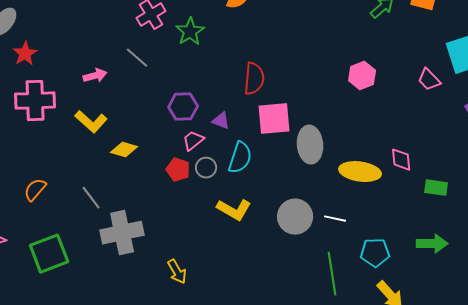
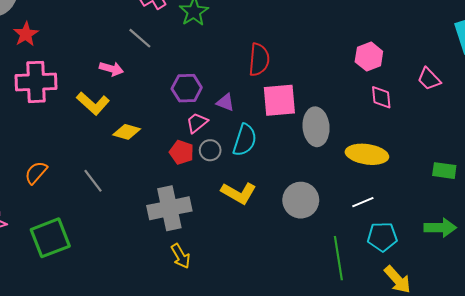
pink arrow: (95, 76) -> (111, 69), moved, turned 30
pink trapezoid: (429, 80) -> (429, 79), moved
pink diamond: (401, 160) -> (381, 97), moved
white line: (335, 219) -> (363, 202), moved, turned -35
gray cross: (122, 233) -> (169, 208), moved

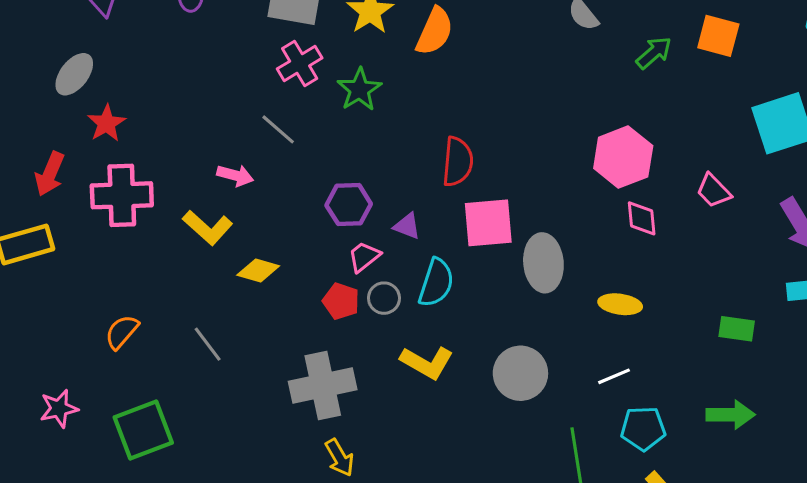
pink hexagon: (369, 57) -> (623, 157), size x1.4
yellow ellipse: (367, 154) -> (620, 304), size x0.7

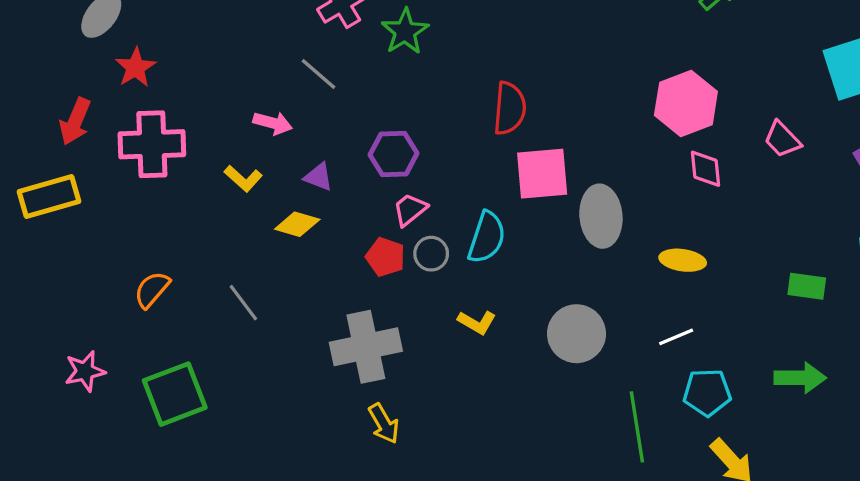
purple triangle: (407, 226) -> (318, 177), moved
yellow L-shape: (208, 228) -> (243, 179), size x0.7
yellow L-shape: (427, 363) -> (477, 322), size x0.7

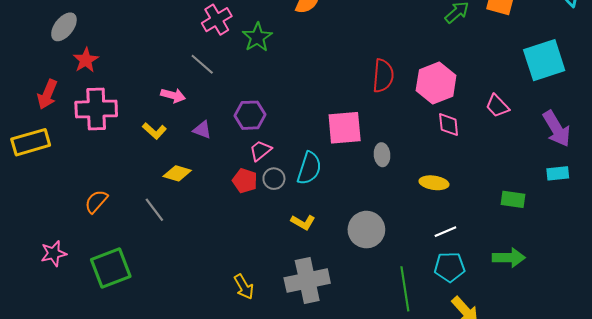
red semicircle: (510, 108) -> (383, 76), moved
gray ellipse: (601, 216) -> (382, 155), size x0.6
yellow diamond: (297, 224) -> (177, 173), moved
white line: (676, 337) -> (445, 232), moved
gray cross: (366, 347) -> (307, 280), moved

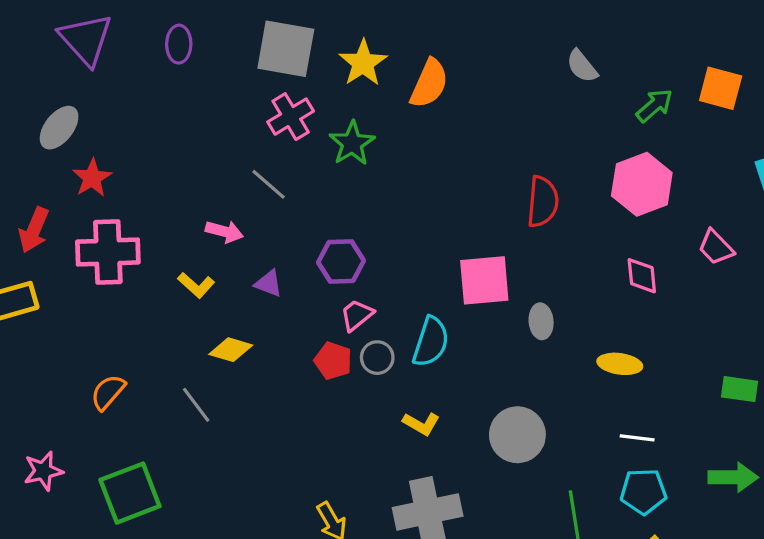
pink hexagon: (436, 83) -> (642, 184), moved
white line: (445, 232) -> (637, 438), turned 30

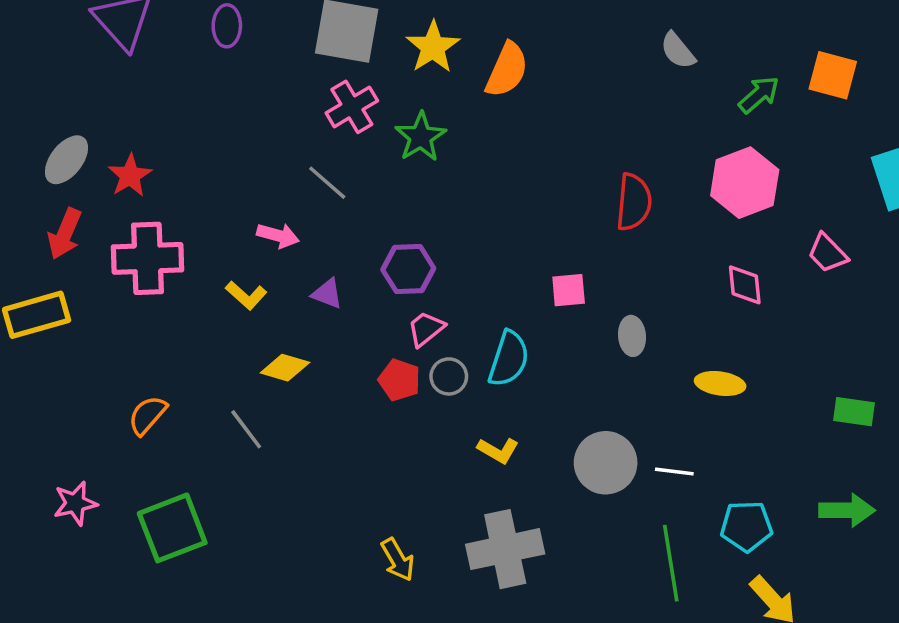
gray ellipse: (59, 128) -> (66, 160), moved
pink square: (484, 280) -> (569, 290), size x0.6
white line: (637, 438) -> (674, 472), moved

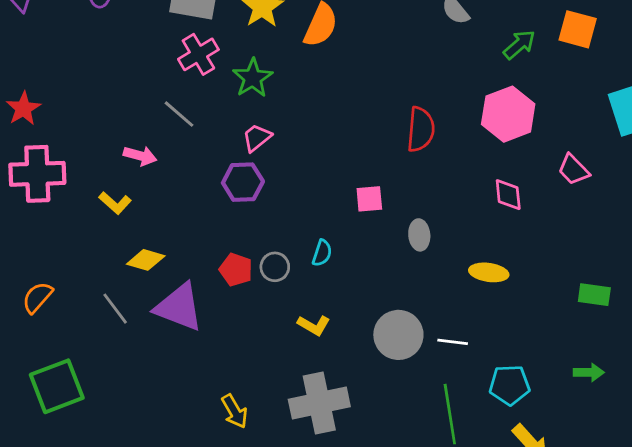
purple triangle: (327, 294) -> (179, 307), moved, size x2.0
pink trapezoid: (426, 329) -> (257, 138), moved
cyan semicircle: (509, 359) -> (322, 253), size x0.6
green arrow: (847, 510) -> (589, 372), size x0.7

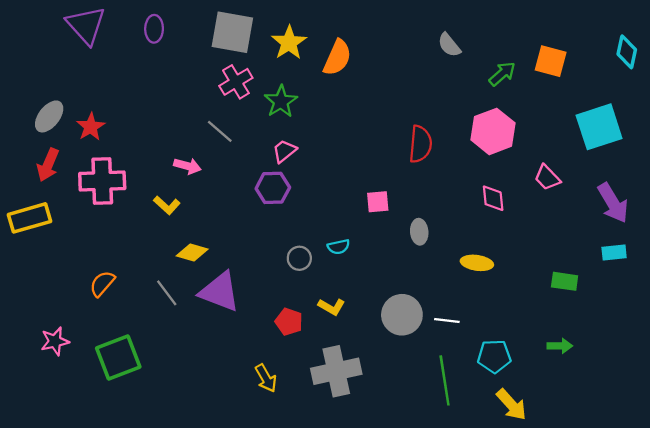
cyan semicircle: (322, 253) -> (339, 247), turned 60
red pentagon: (236, 270) -> (289, 322), moved

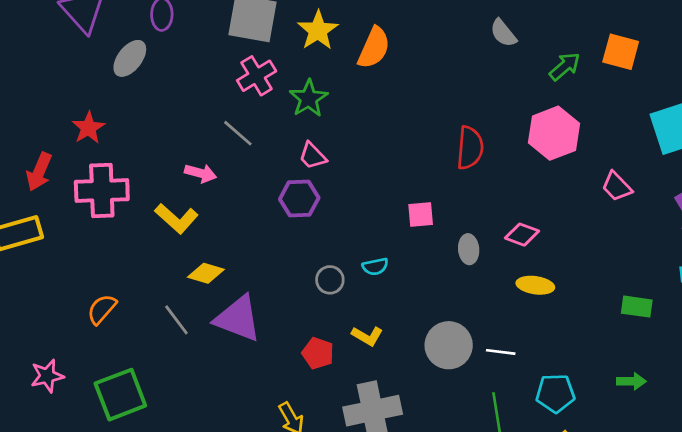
gray ellipse: (49, 116) -> (130, 58), moved
pink trapezoid: (284, 151) -> (313, 156), turned -95
pink diamond: (493, 198) -> (522, 235), moved, turned -64
yellow L-shape: (167, 205) -> (176, 219), size x1.4

